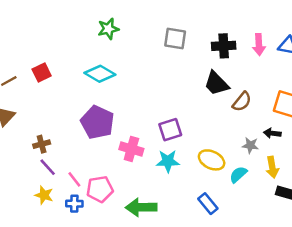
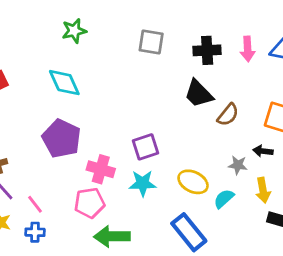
cyan diamond: (100, 74) -> (64, 83), turned 36
pink pentagon: (100, 189) -> (90, 203), moved
blue rectangle: (208, 204) -> (189, 232), size x1.5

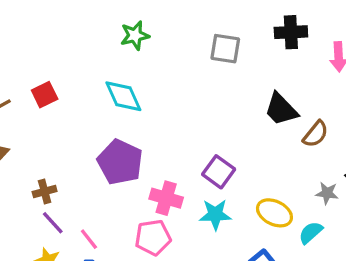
black cross: (207, 50) -> (291, 32), moved
purple square: (145, 147) -> (219, 172), turned -36

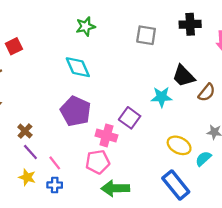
red square: (45, 95) -> (14, 46), moved
purple square: (219, 172) -> (130, 118), moved
brown cross: (45, 192) -> (25, 131), turned -32
cyan star: (215, 215) -> (161, 97), moved

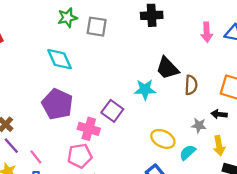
black cross: (190, 24) -> (152, 15), moved
gray square: (146, 35) -> (97, 27), moved
brown semicircle: (207, 93) -> (191, 85), turned -36

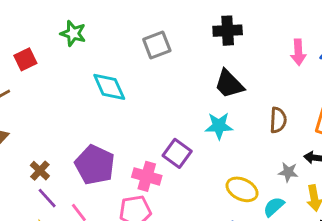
green star: (67, 18) -> (73, 33), moved, turned 30
gray square: (97, 27) -> (157, 45), turned -30
black trapezoid: (167, 68) -> (229, 84), moved
purple pentagon: (57, 104) -> (95, 165), moved

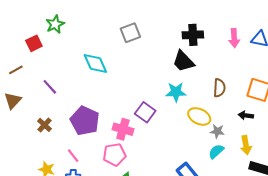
black cross: (228, 31) -> (193, 35), moved
green star: (73, 33) -> (55, 24), moved, turned 30
gray star: (288, 172) -> (217, 131), moved
yellow ellipse: (242, 189) -> (199, 116), moved
purple line: (47, 198) -> (50, 87), moved

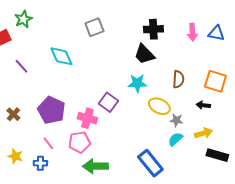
purple line: (50, 87) -> (21, 66), moved
yellow arrow: (246, 145) -> (203, 133), turned -96
pink line: (73, 156) -> (48, 143), moved

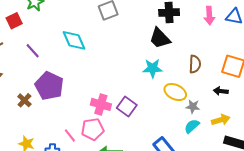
purple square: (108, 102) -> (127, 107), moved
purple pentagon: (51, 110) -> (49, 86), moved
pink line: (48, 143) -> (70, 135), moved

